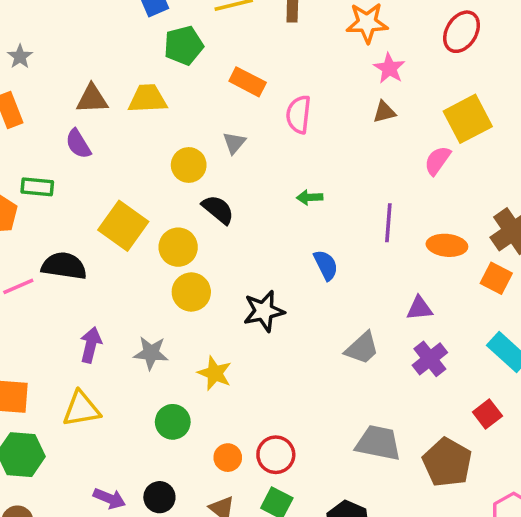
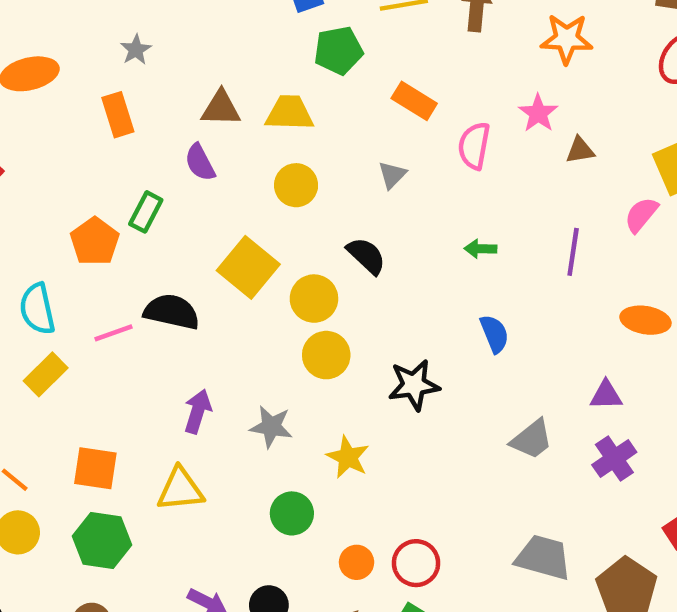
pink star: (389, 68) -> (538, 113), moved
yellow circle: (189, 165) -> (296, 185), moved
green rectangle: (37, 187) -> (146, 212), turned -72
purple line: (388, 223) -> (573, 252), moved

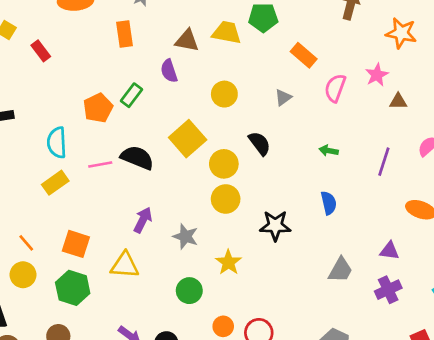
yellow trapezoid: (289, 113) -> (227, 33), moved
gray trapezoid: (532, 439) -> (341, 270), turned -32

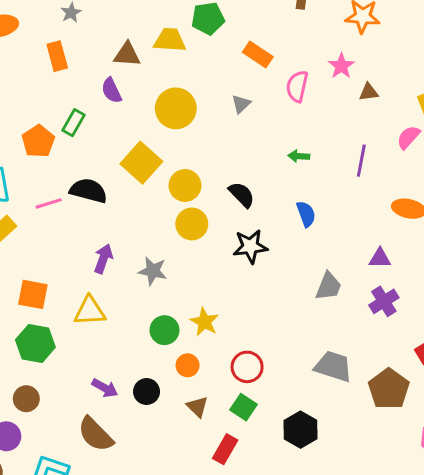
yellow circle: (224, 94) -> (176, 108), size x1.4
black semicircle: (260, 143) -> (242, 195), moved
yellow star: (228, 262) -> (204, 322), moved
orange circle: (223, 326) -> (188, 365), moved

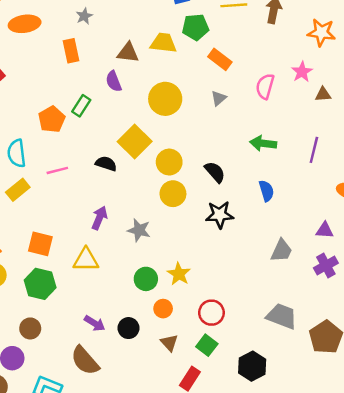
orange rectangle: (258, 54) -> (220, 59), moved
green arrow: (299, 156) -> (263, 143), size x1.5
black semicircle: (88, 191) -> (106, 164), moved, size x0.7

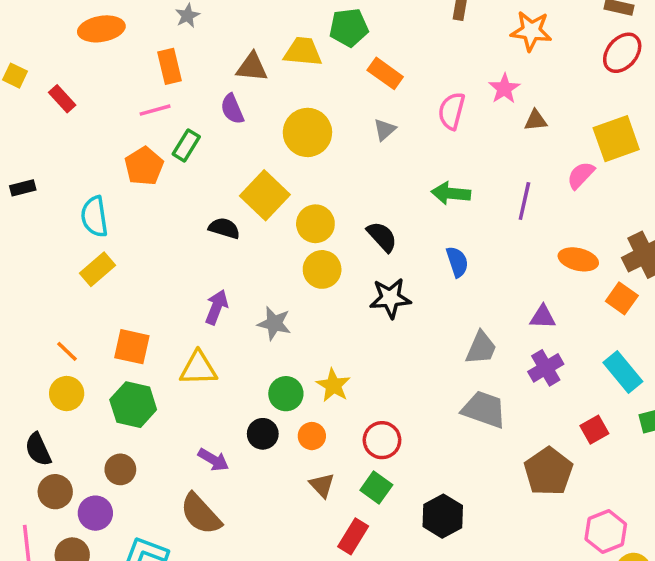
pink line: (57, 170) -> (155, 110), moved
gray trapezoid: (282, 316) -> (484, 409), moved
black circle: (128, 328) -> (263, 434), moved

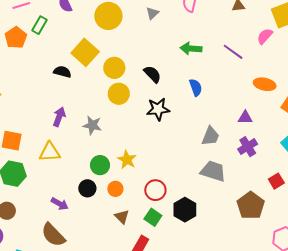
purple line: (524, 201) -> (233, 52), turned -65
black hexagon: (443, 516) -> (185, 210), moved

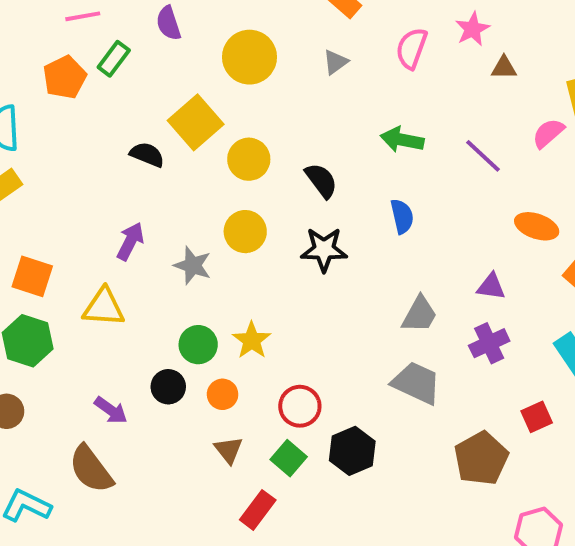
yellow circle: (119, 94) -> (245, 232), moved

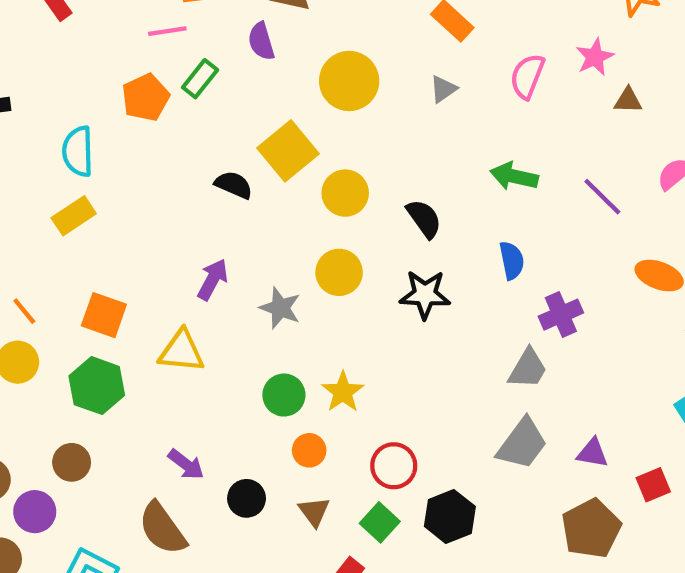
purple triangle: (491, 286) -> (592, 453), moved
purple cross: (489, 343) -> (561, 315), moved
gray trapezoid: (416, 383) -> (522, 444), turned 100
black circle: (168, 387) -> (247, 498), moved

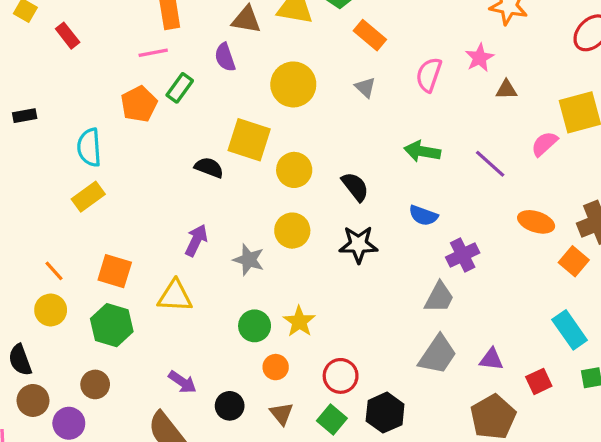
gray triangle: (443, 89) -> (365, 87), turned -40
yellow square: (288, 151) -> (249, 140), turned -30
blue semicircle: (512, 260) -> (423, 215), turned 124

